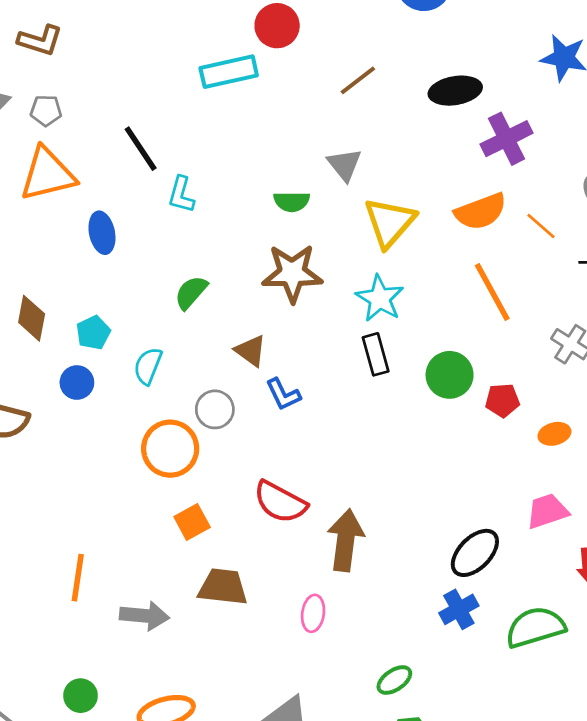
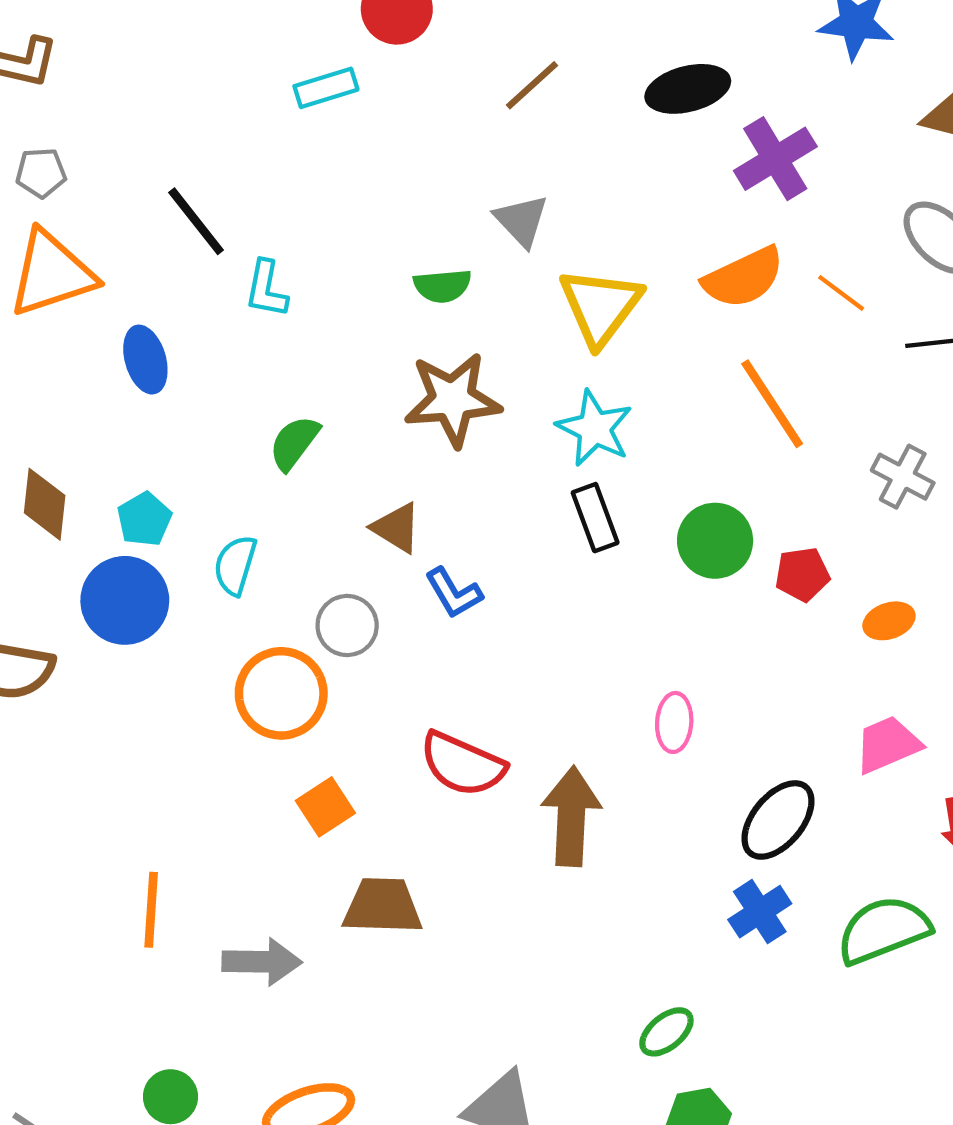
cyan rectangle: (229, 72) -> (326, 88), size x0.7
blue circle: (77, 383) -> (125, 600), size x1.6
pink ellipse: (313, 613) -> (674, 722), moved

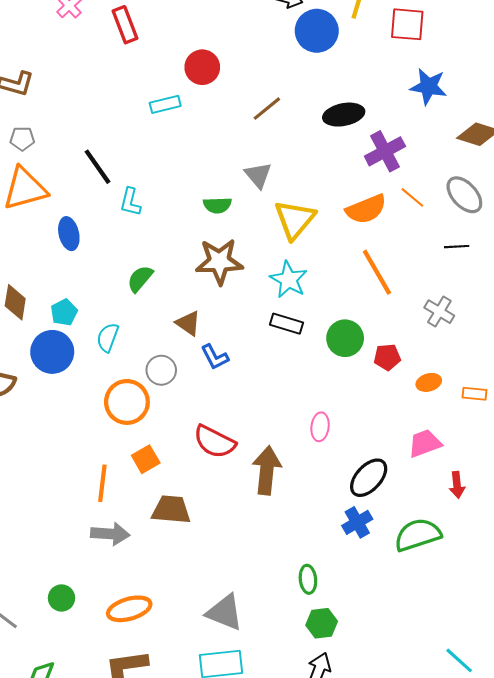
orange line: (841, 293) -> (412, 197), moved
black rectangle: (595, 518) -> (286, 324), turned -56
orange line: (151, 910) -> (102, 483), moved
green ellipse: (666, 1032) -> (308, 579), turned -60

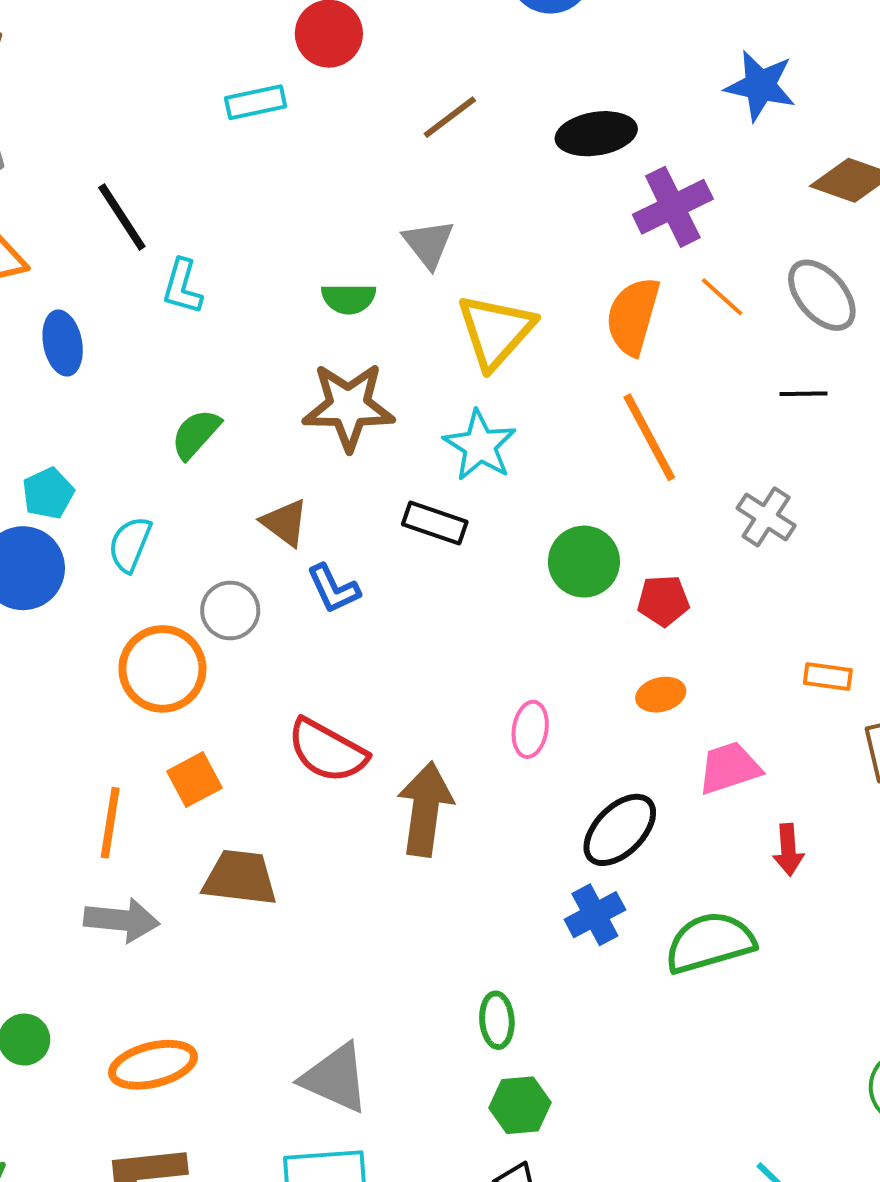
orange semicircle: (366, 209) -> (633, 316), turned 126
black rectangle: (286, 324) -> (435, 523), moved
orange ellipse: (429, 382) -> (661, 695), moved

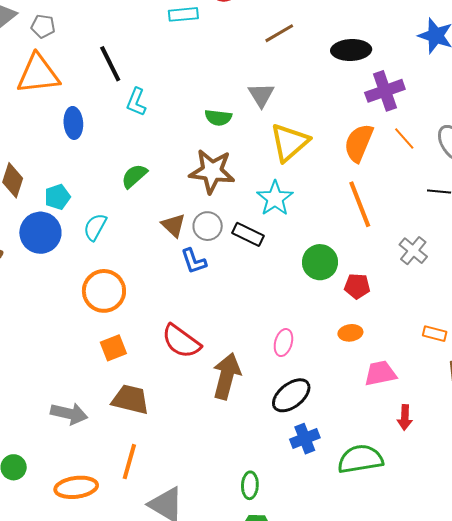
gray circle: (230, 610) -> (208, 226), moved
orange line: (110, 823) -> (129, 462), moved
black ellipse: (620, 830) -> (291, 395), moved

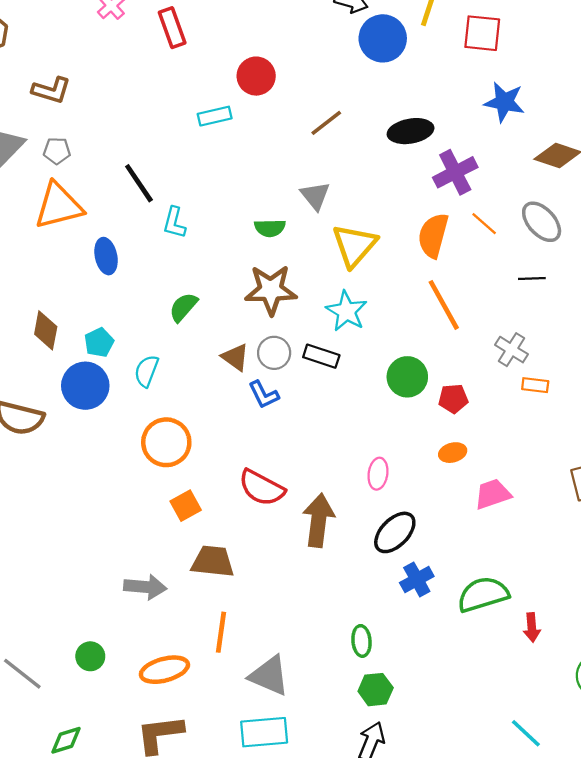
orange rectangle: (435, 334) -> (535, 385), moved
red arrow: (405, 417) -> (532, 627), moved

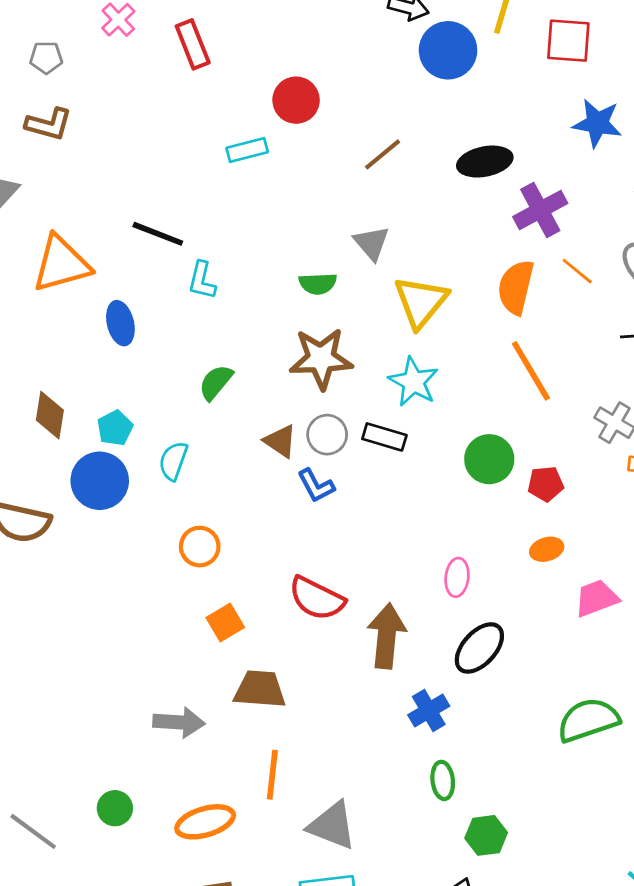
gray pentagon: (57, 151) -> (46, 58), moved
black line: (139, 183) -> (158, 234), turned -33
orange circle: (166, 442) -> (200, 547), size x0.7
blue cross: (417, 580) -> (429, 711), moved
green hexagon: (376, 690) -> (486, 835), moved

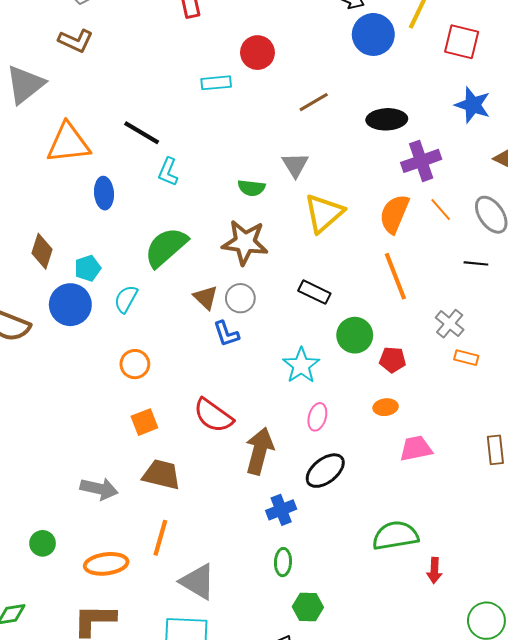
green semicircle: (216, 382) -> (166, 247), size x1.6
cyan star: (413, 382) -> (301, 365), moved
black rectangle: (384, 437) -> (314, 292), moved

